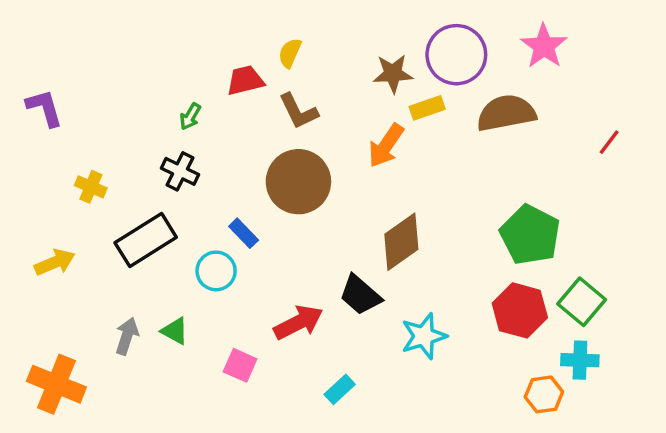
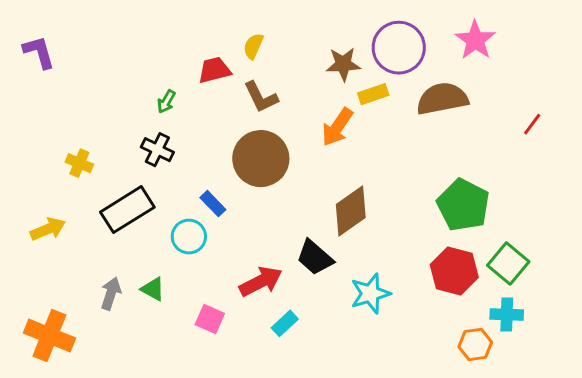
purple L-shape: (44, 108) -> (39, 52), moved
cyan rectangle: (340, 389) -> (285, 323), moved

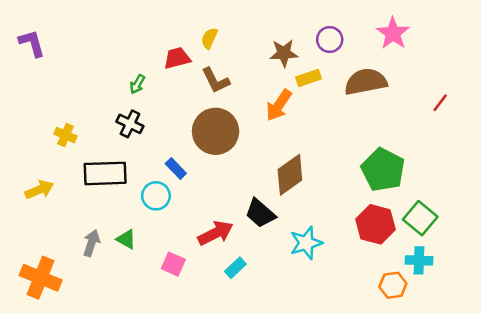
purple circle: (399, 48) -> (330, 40), size x0.6
black rectangle: (127, 210) -> (105, 173), turned 30

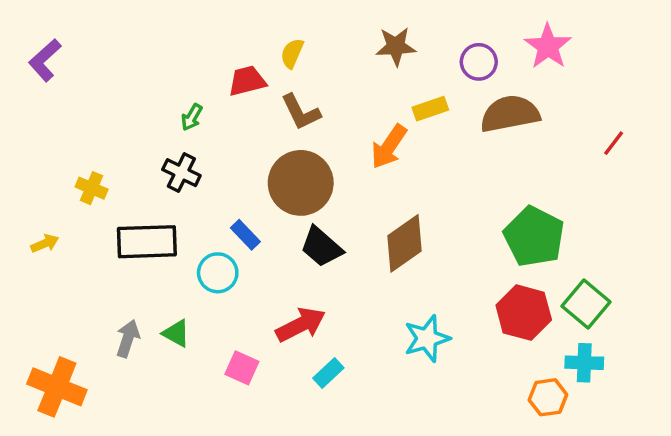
purple circle: (330, 40) -> (479, 62), moved
purple L-shape: (32, 43) -> (45, 60), turned -116
brown star: (284, 53) -> (396, 46), moved
yellow arrow: (39, 190) -> (45, 243), moved, size x0.7
black trapezoid: (260, 213) -> (321, 247), moved

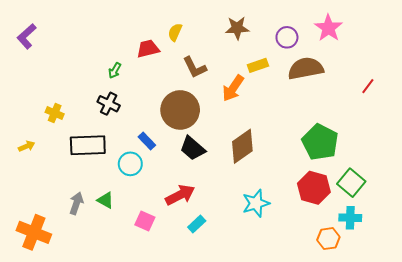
brown L-shape: (301, 112) -> (195, 67), moved

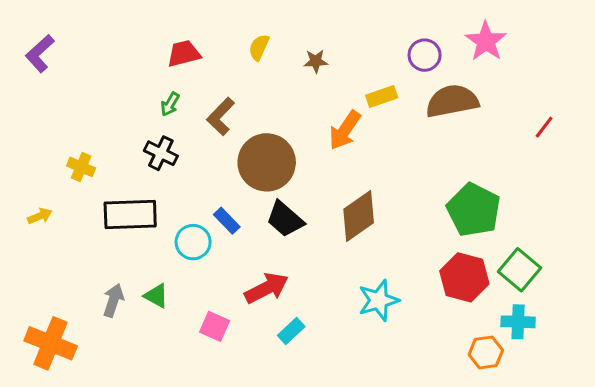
brown star: (237, 28) -> (316, 61), moved, size x0.7
red trapezoid: (148, 49) -> (184, 54), moved
brown L-shape: (195, 67) -> (221, 116), moved, turned 70
blue rectangle: (147, 141) -> (227, 221), moved

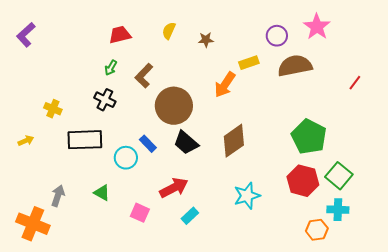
gray arrow: (113, 300) -> (58, 196), moved

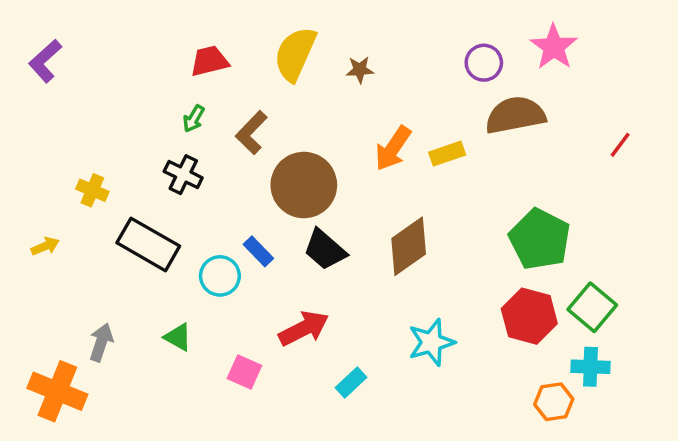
yellow semicircle: (169, 31) -> (295, 54), size x1.8
yellow rectangle: (249, 63) -> (447, 154), moved
black rectangle: (85, 140) -> (148, 244), turned 32
cyan rectangle: (190, 216) -> (351, 383), moved

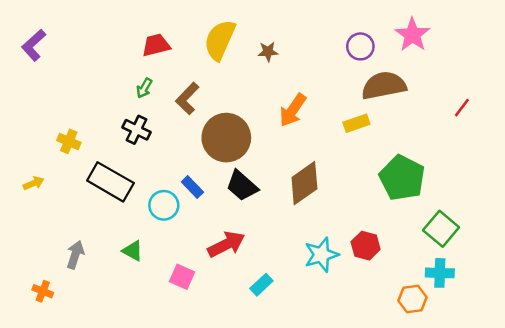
yellow rectangle: (447, 154) -> (356, 123), moved
red hexagon: (529, 316) -> (366, 246), moved, size x0.7
orange cross: (57, 391) -> (43, 291), size x0.5

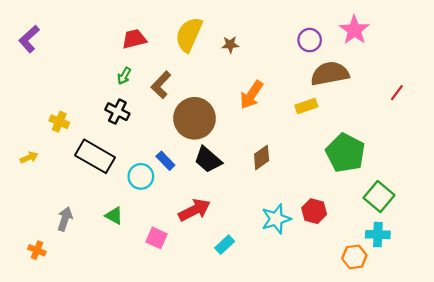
brown diamond: (304, 183) -> (262, 157), size x0.7

